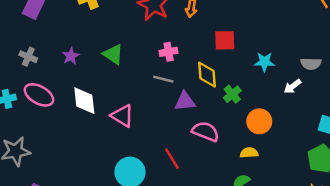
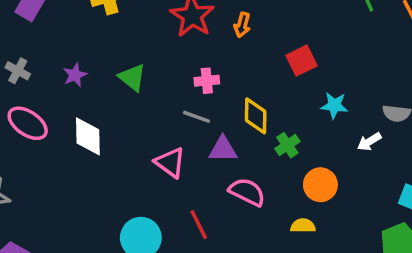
red square: (225, 40) -> (301, 61), moved, turned -30
pink triangle: (122, 116) -> (170, 163), moved

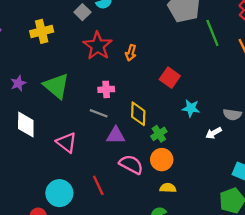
red square: (301, 61) -> (170, 78), turned -30
green triangle: (132, 77) -> (56, 86), size x1.4
pink triangle: (170, 163) -> (66, 142), moved
orange circle: (320, 185) -> (162, 160), moved

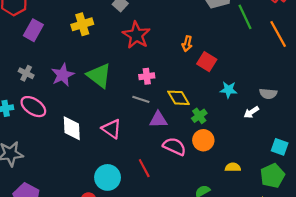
orange arrow: (131, 53) -> (187, 44), moved
purple star: (18, 83) -> (63, 75), size x1.5
yellow diamond: (138, 114) -> (179, 98), turned -30
white diamond: (26, 125) -> (72, 128), moved
yellow semicircle: (168, 188) -> (233, 167), moved

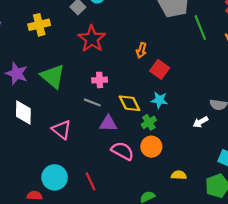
purple star: (63, 75) -> (17, 73), turned -30
cyan star: (228, 90) -> (159, 100), moved
white diamond: (72, 128) -> (23, 112), moved
red line: (144, 168) -> (90, 181), moved

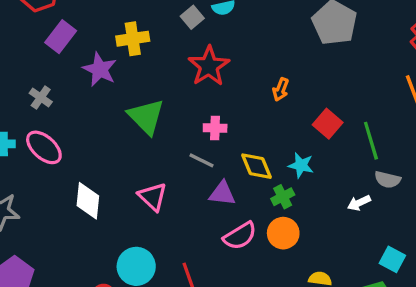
green line: (200, 28) -> (371, 141), moved
red square: (160, 69) -> (328, 124), moved
purple star: (17, 73) -> (100, 69), moved
white diamond: (23, 112) -> (88, 201), moved
pink semicircle: (122, 151) -> (240, 236), turned 115

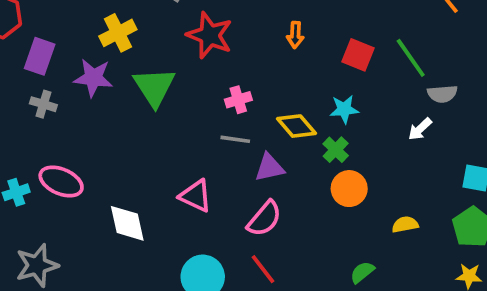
gray cross: (41, 98) -> (43, 104), moved
green triangle: (146, 117) -> (154, 87), moved, turned 30
pink semicircle: (240, 236) -> (264, 219), moved

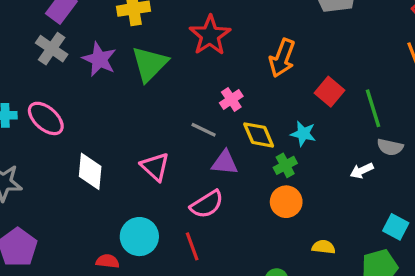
orange arrow: (295, 35) -> (282, 58), size x1.6
purple star: (93, 78) -> (99, 59), moved
pink cross: (238, 100) -> (231, 99), moved, turned -35
gray cross: (43, 104) -> (52, 49), size x1.4

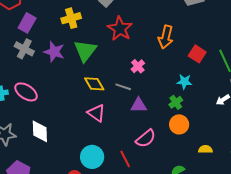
yellow diamond: (259, 135) -> (94, 84), moved
white diamond: (90, 171) -> (40, 131), moved
pink semicircle: (207, 204) -> (146, 138), moved

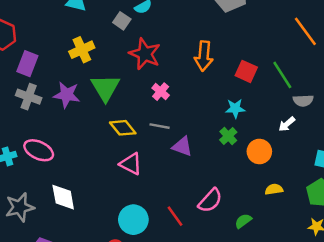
pink cross: (138, 66) -> (161, 92), moved
purple triangle: (139, 105) -> (182, 146), turned 30
orange circle: (179, 124) -> (259, 151), moved
pink semicircle: (146, 138) -> (210, 201), moved

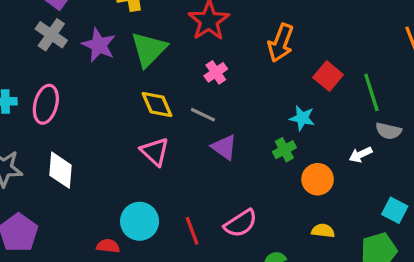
pink ellipse: (39, 150) -> (46, 104), turned 64

